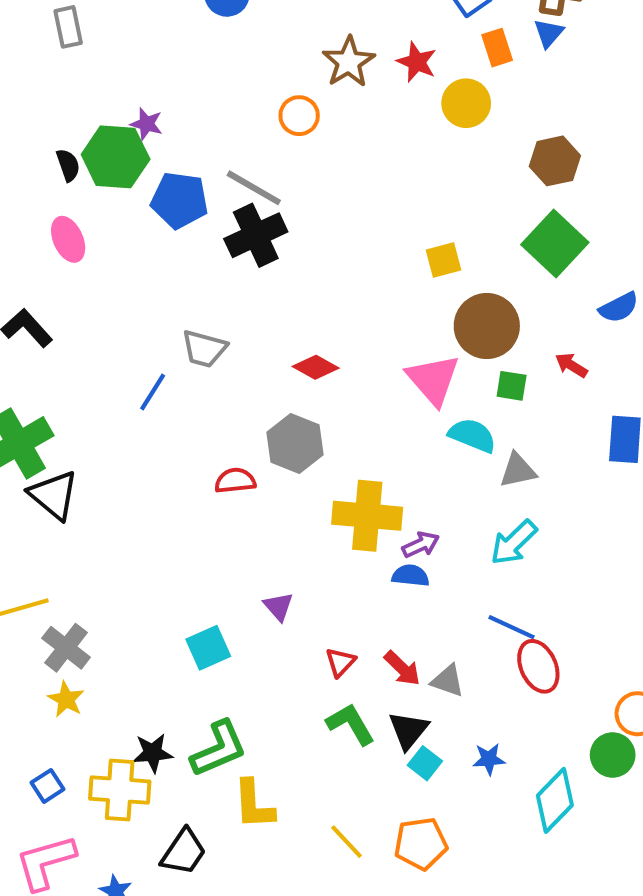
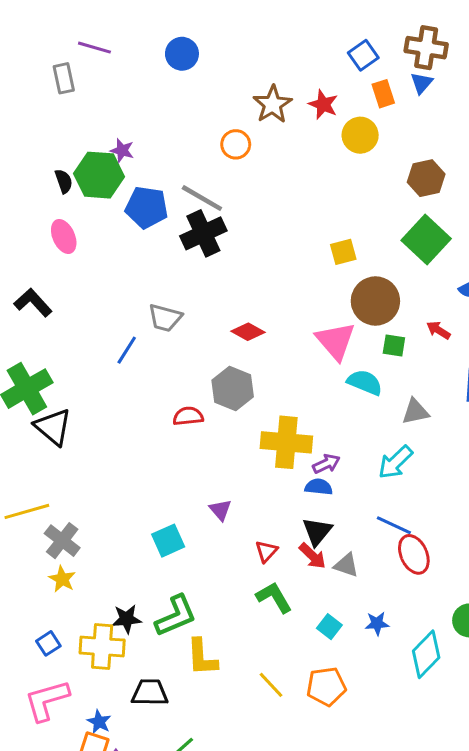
gray triangle: (518, 470) -> (415, 412), moved
black triangle: (408, 730) -> (317, 531), moved
black trapezoid: (184, 852) -> (150, 693), turned -123

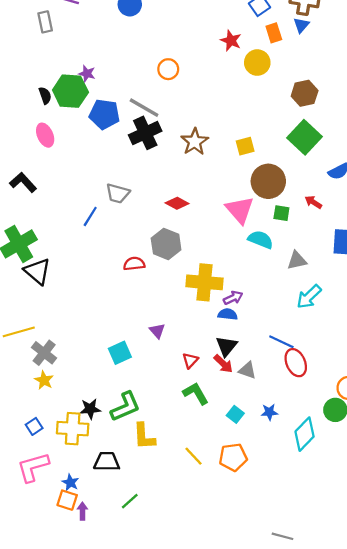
brown star: (273, 104) -> (195, 142), moved
cyan arrow: (395, 462) -> (309, 297), moved

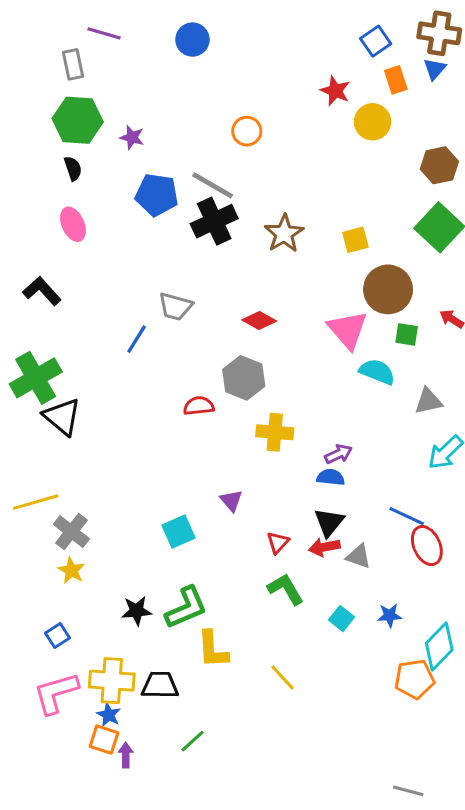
green hexagon: (70, 91) -> (78, 120), moved
yellow cross: (205, 282) -> (275, 432), moved, size x0.7
red arrow: (223, 364) -> (324, 547), turned 125
yellow cross: (73, 429) -> (112, 681), moved
orange pentagon: (233, 457) -> (414, 679), moved

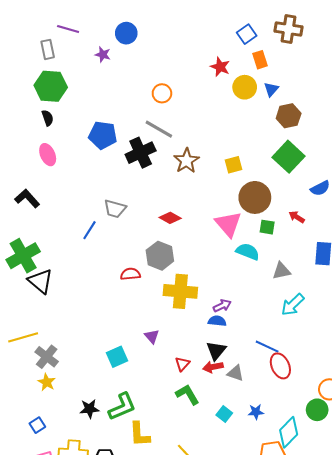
blue triangle: (435, 69) -> (271, 89), moved
purple star: (132, 137) -> (103, 55), moved
gray line: (213, 185) -> (159, 129), moved
yellow cross: (275, 432) -> (180, 291), size x1.4

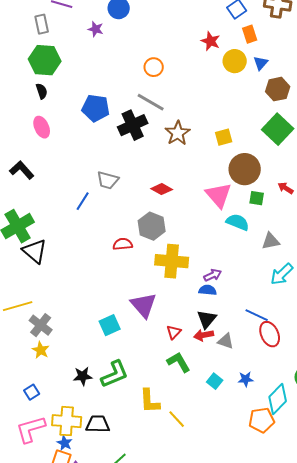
purple triangle: (152, 336) -> (144, 305), size x1.8
yellow L-shape: (140, 434) -> (150, 401), moved

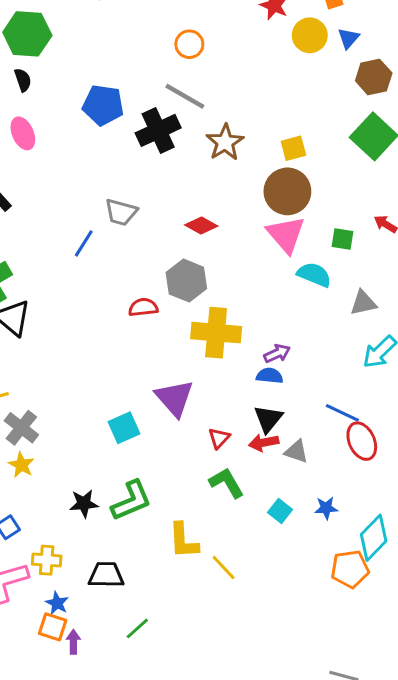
brown circle: (245, 169) -> (287, 191), moved
yellow cross: (67, 421) -> (47, 560), moved, size x0.7

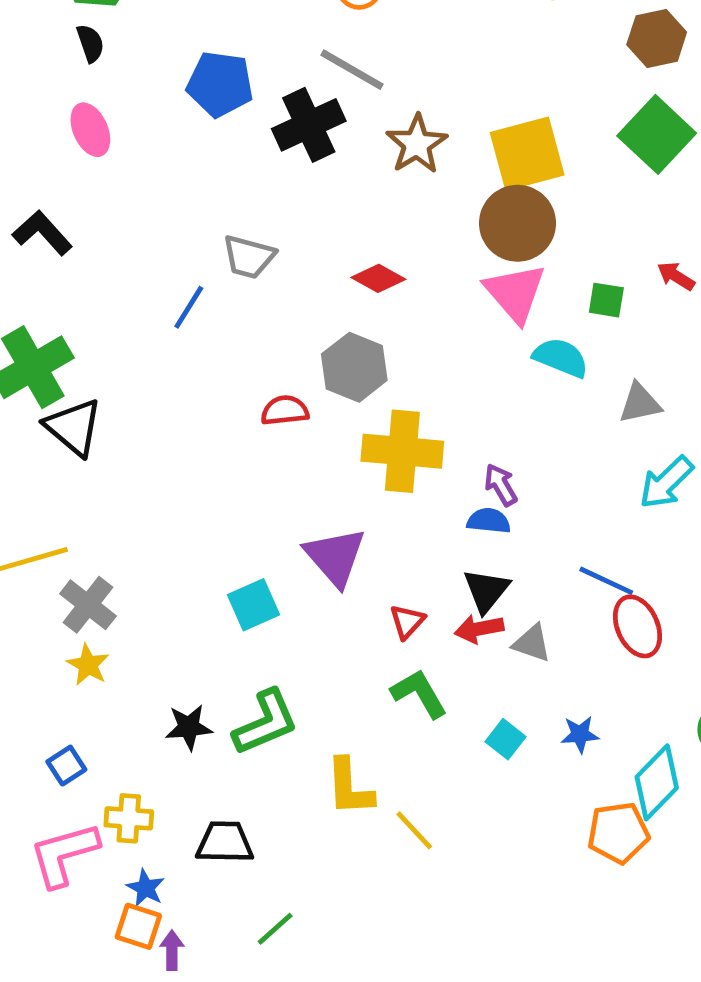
yellow square: (293, 148) -> (527, 154), size x1.8
purple arrow: (277, 353) -> (501, 485), turned -95

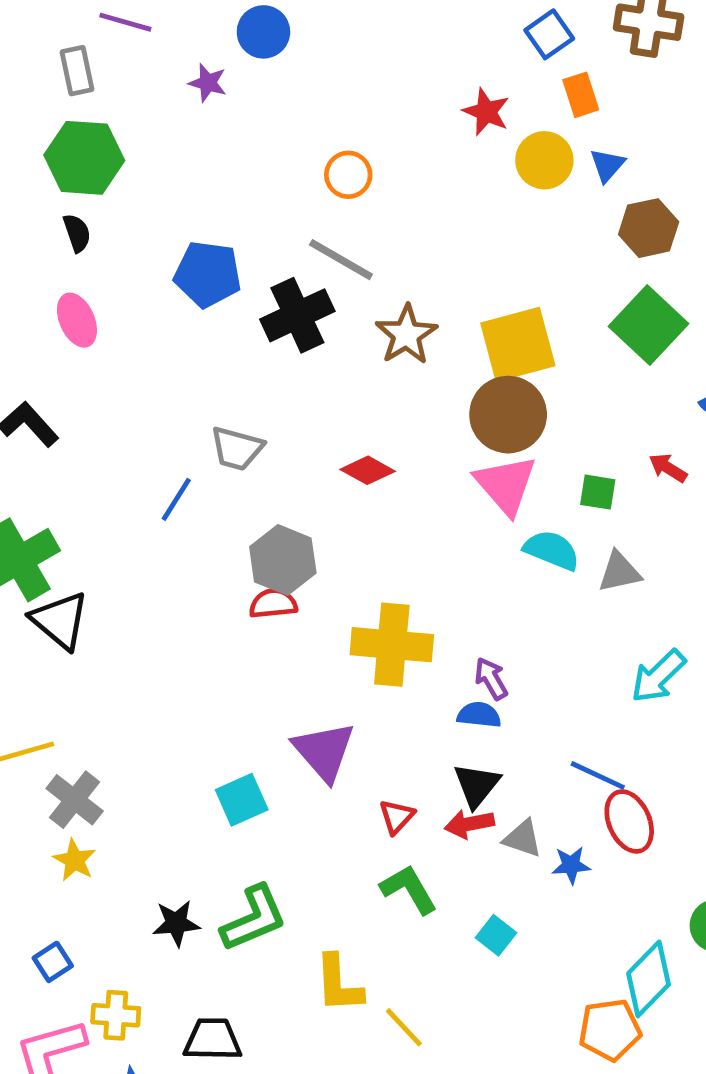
gray hexagon: (354, 367) -> (283, 560), moved
gray triangle: (640, 403) -> (619, 572), moved
blue star: (580, 734) -> (571, 865), moved

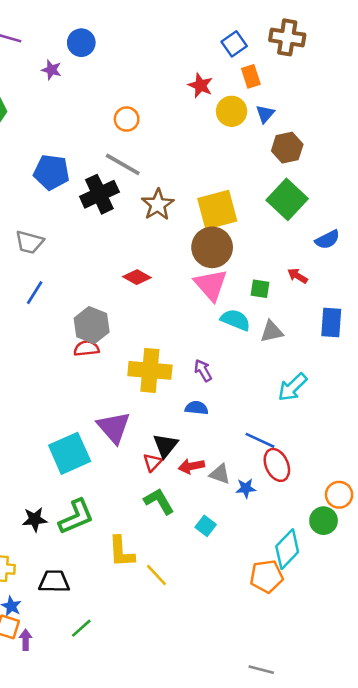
gray trapezoid: (237, 448) -> (29, 242), moved
purple arrow: (491, 679) -> (203, 370), moved
black triangle: (477, 785) -> (165, 446), moved
cyan square: (242, 800) -> (70, 453), size x1.5

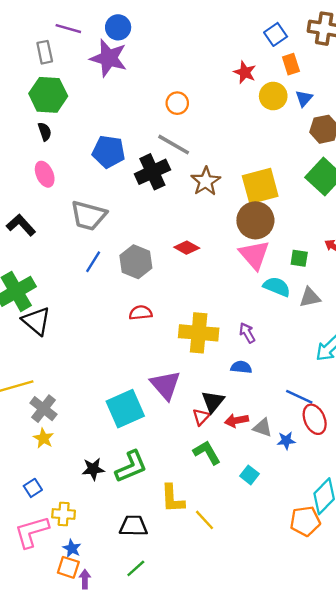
blue circle: (81, 43) -> (118, 27), moved
purple star: (51, 70) -> (109, 58), size x2.0
gray trapezoid: (29, 242) -> (88, 216), size x1.4
gray hexagon: (92, 325) -> (136, 262), moved
black trapezoid: (54, 582) -> (133, 526), moved

